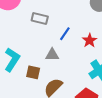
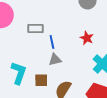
blue line: (65, 34) -> (52, 42), moved, turned -32

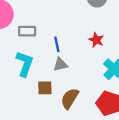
gray rectangle: (35, 28) -> (27, 31), moved
cyan L-shape: (19, 73) -> (25, 64), moved

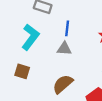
brown square: (45, 88) -> (22, 71), moved

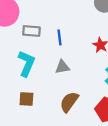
blue line: (67, 28) -> (60, 37), moved

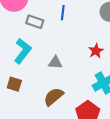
blue line: (60, 37) -> (63, 13), moved

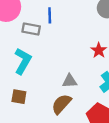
blue line: (63, 13) -> (50, 15), moved
gray triangle: (55, 63) -> (70, 81), moved

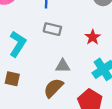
gray rectangle: (31, 29) -> (52, 29), moved

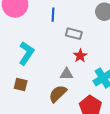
gray rectangle: (52, 29) -> (74, 34), moved
red star: (93, 37) -> (80, 56), moved

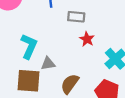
gray triangle: (67, 74) -> (48, 63), moved
brown square: (21, 85) -> (29, 81), size x1.6

